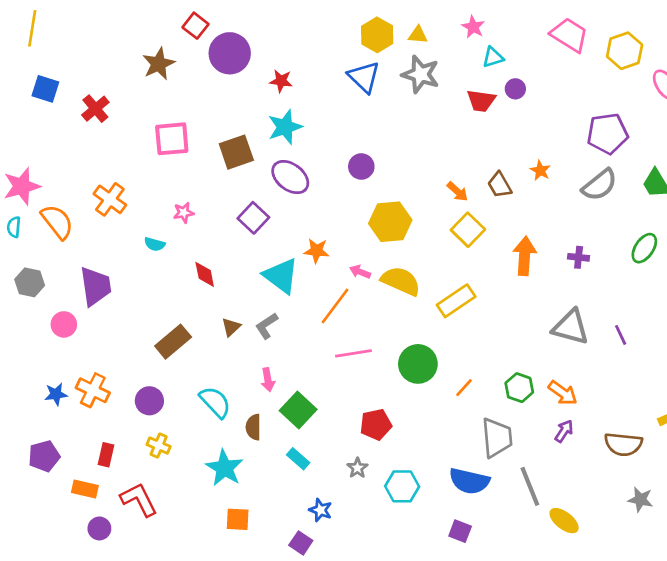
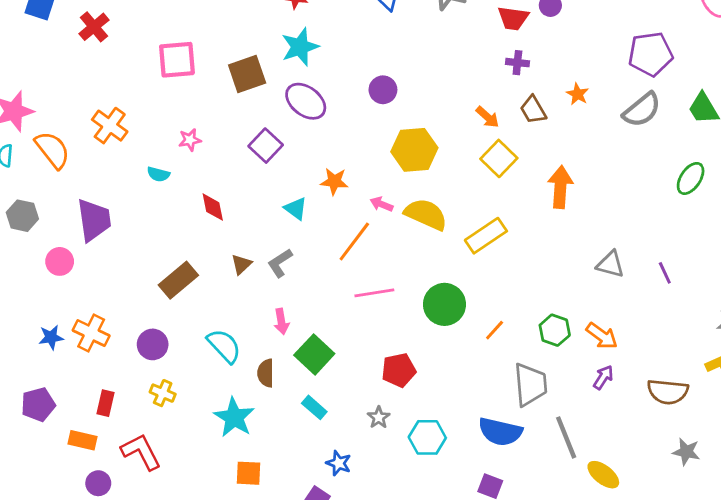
purple cross: (579, 257) -> (517, 63), moved
cyan triangle: (281, 276) -> (296, 209), size x0.6
gray triangle: (571, 327) -> (610, 264), size x0.7

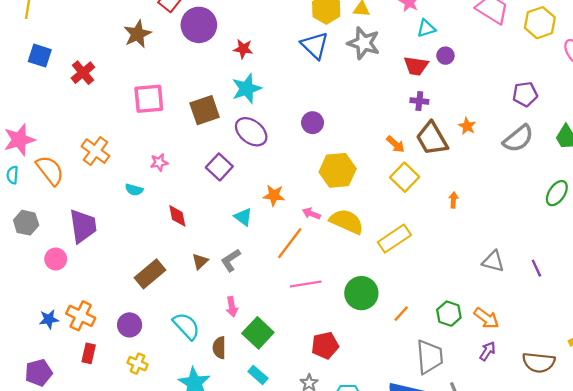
purple pentagon: (651, 54) -> (525, 94), size x0.7
brown trapezoid: (533, 110) -> (432, 139), size x1.5
orange arrow: (560, 187) -> (453, 200), size x0.5
red rectangle: (105, 403) -> (89, 353), moved

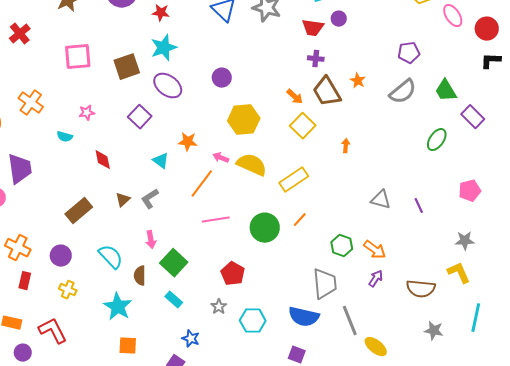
orange line: (401, 314) -> (300, 220), moved
red pentagon: (325, 345) -> (233, 274), turned -30

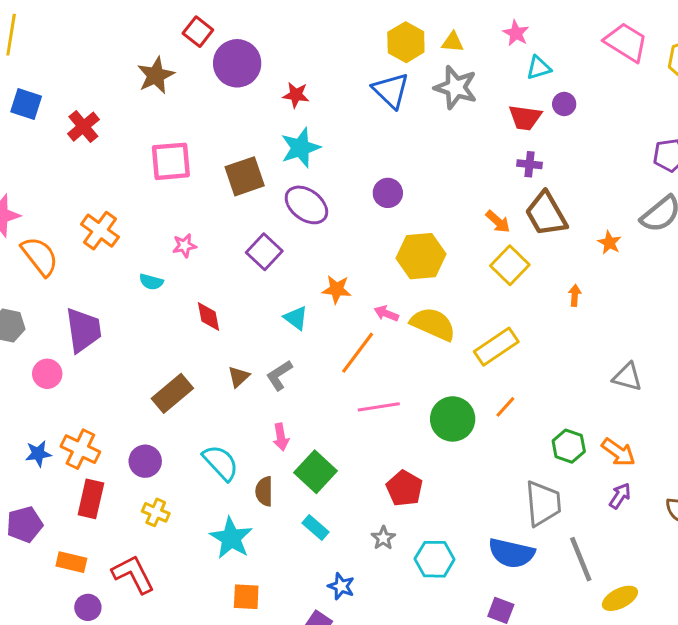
orange star: (358, 81) -> (609, 243), moved
red rectangle: (25, 281) -> (91, 499), size x1.4
yellow ellipse: (376, 347) -> (620, 598), turned -65

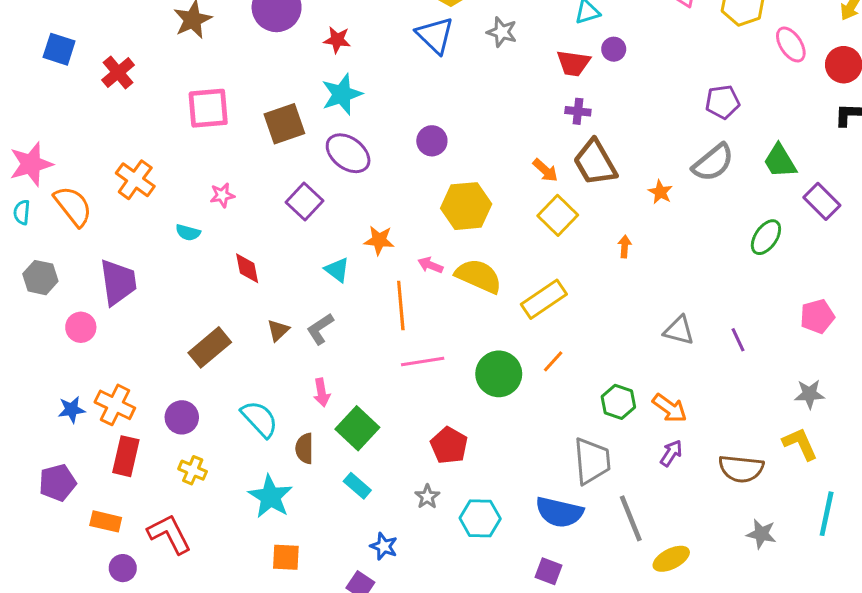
gray star: (456, 87) -> (502, 32), size x0.7
orange line: (358, 353) -> (401, 306), turned -42

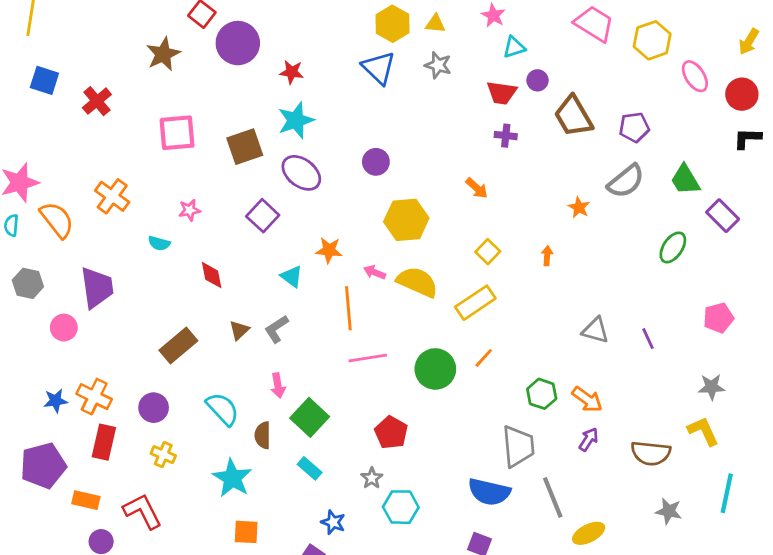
brown trapezoid: (595, 163) -> (573, 116), moved
yellow square: (558, 215) -> (488, 252), moved, size x0.7
purple pentagon: (57, 483) -> (43, 466), size x1.4
cyan hexagon: (480, 518) -> (401, 507), moved

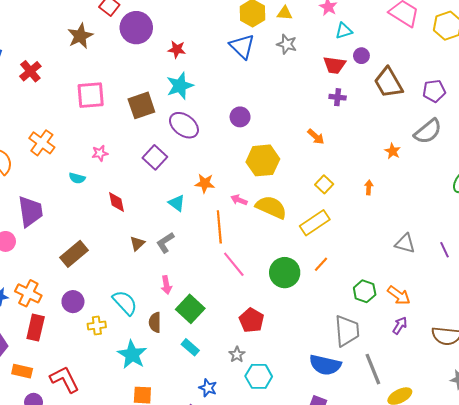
brown rectangle: (178, 345) -> (74, 254), moved
pink line: (368, 358) -> (234, 264), turned 60
yellow cross: (163, 455) -> (97, 325), moved, turned -30

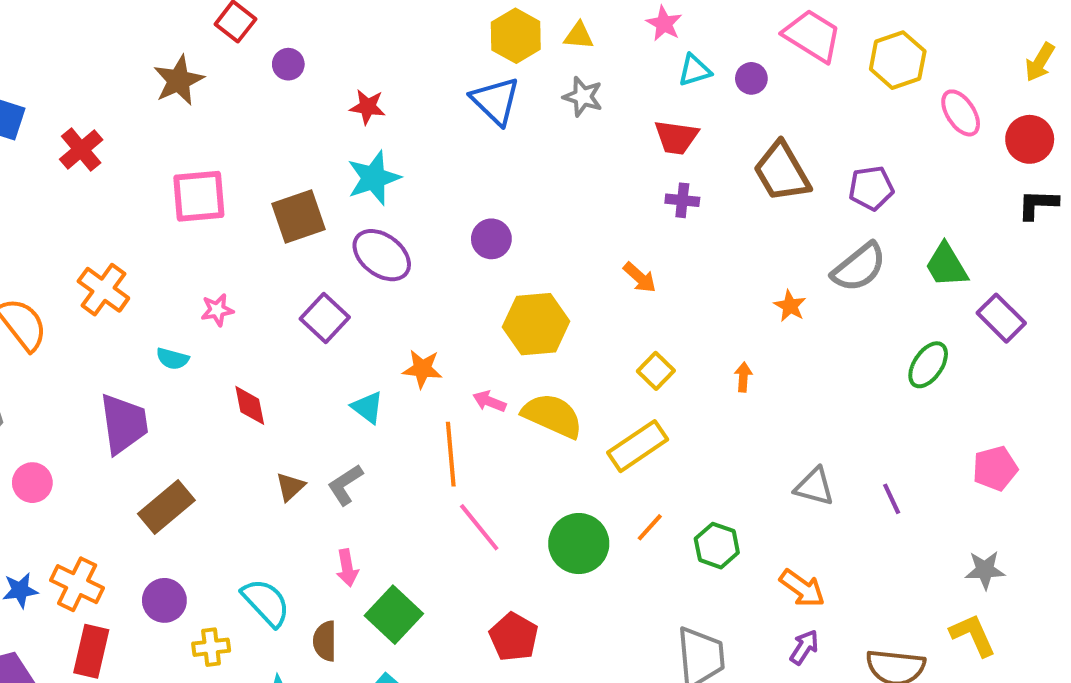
purple circle: (136, 28) -> (288, 64), size x0.5
purple circle: (361, 56) -> (751, 78), moved
purple trapezoid: (30, 211) -> (124, 424), moved
green hexagon: (365, 291) -> (717, 546), moved

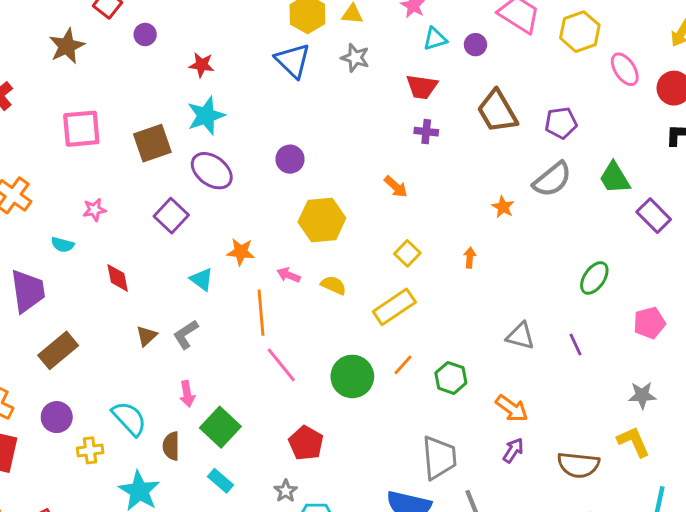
green ellipse: (928, 365) -> (594, 278), moved
yellow semicircle: (552, 416) -> (333, 285), size x0.6

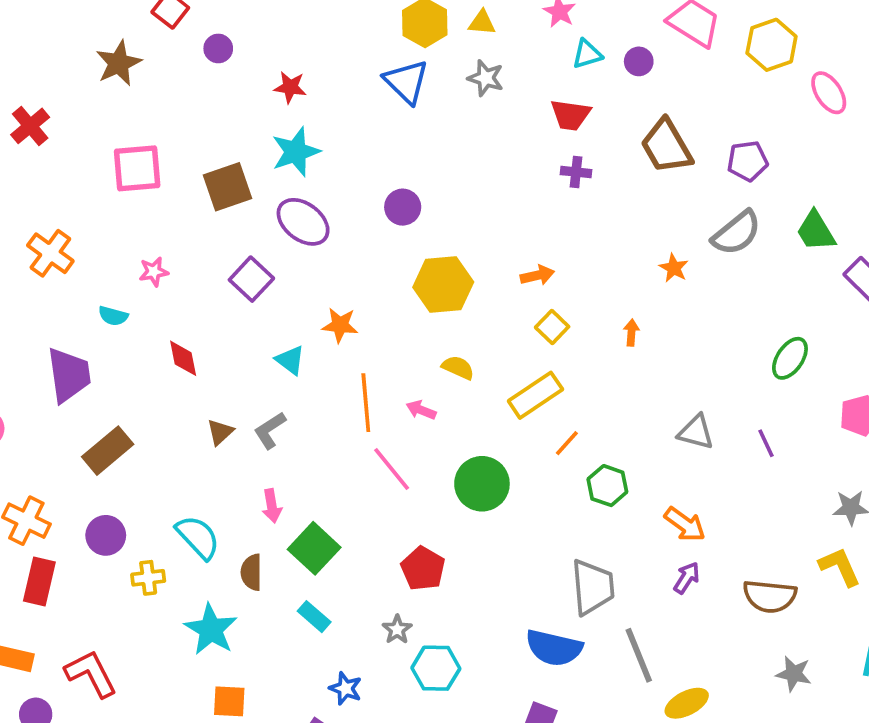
orange arrow: (396, 187) -> (537, 275), moved, turned -55
pink arrow: (289, 275) -> (421, 410), moved
orange line: (403, 365) -> (567, 443), moved

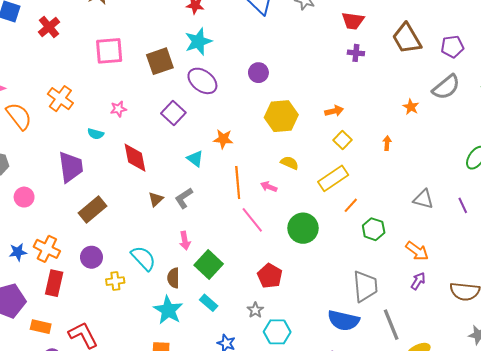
red diamond: (183, 358) -> (135, 158), size x1.4
cyan star: (211, 629) -> (168, 310), moved

